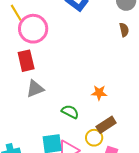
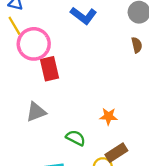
red rectangle: (26, 61) -> (50, 69), moved

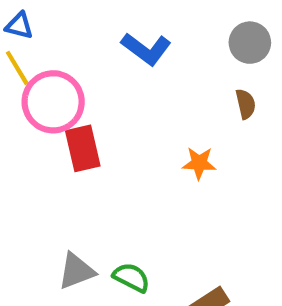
gray triangle: (36, 112) -> (76, 271), moved
orange star: (108, 116) -> (199, 163), moved

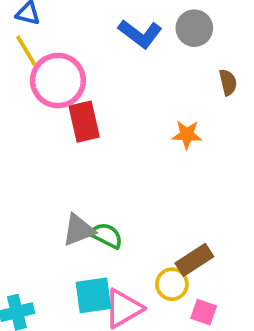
gray circle: (250, 43) -> (194, 28), moved
green semicircle: (131, 277) -> (107, 236), moved

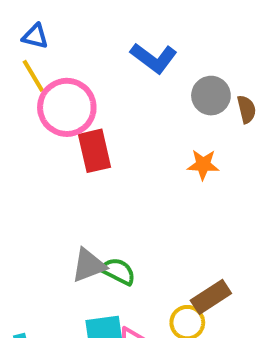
gray circle: (194, 28) -> (211, 96), moved

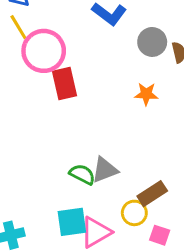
gray triangle: (89, 265) -> (105, 170), moved

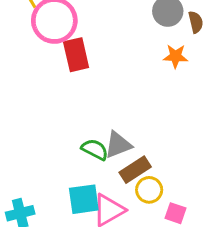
orange star: (146, 94) -> (176, 56), moved
brown rectangle: (152, 194) -> (135, 170), moved

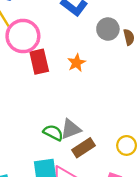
orange star: (176, 56) -> (76, 63), moved, turned -30
yellow circle: (149, 190) -> (127, 145), moved

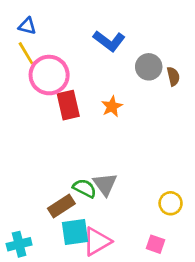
gray triangle: (71, 129) -> (105, 184), turned -45
brown rectangle: (83, 148) -> (61, 206), moved

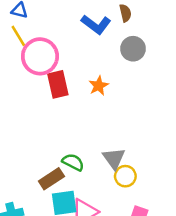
brown semicircle: (173, 76) -> (125, 13), moved
gray triangle: (105, 184) -> (114, 158), moved
yellow circle: (171, 203) -> (125, 176), moved

